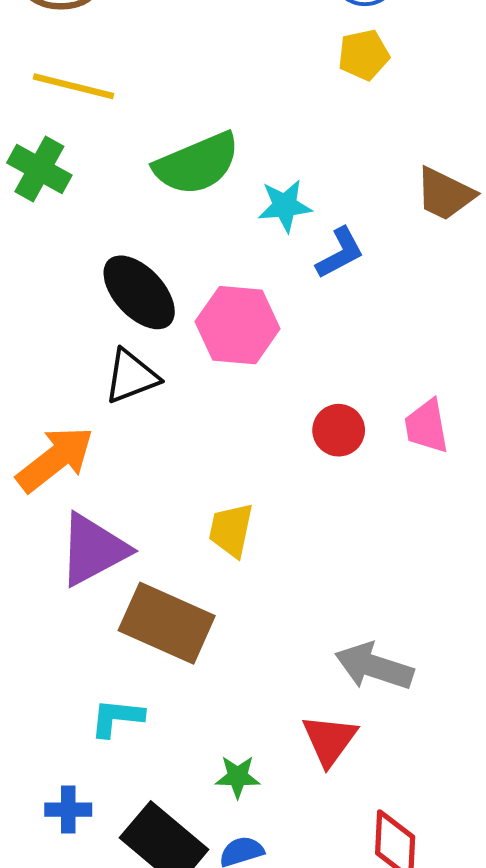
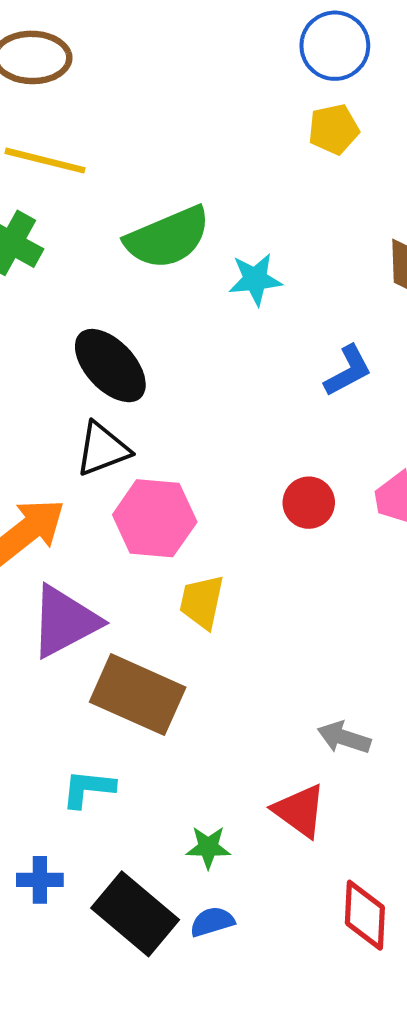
blue L-shape: (340, 253) -> (348, 371), moved
pink hexagon: (238, 325) -> (155, 518), moved
gray arrow: (374, 666) -> (344, 738), size x0.7
red triangle: (329, 740) -> (300, 811), turned -30

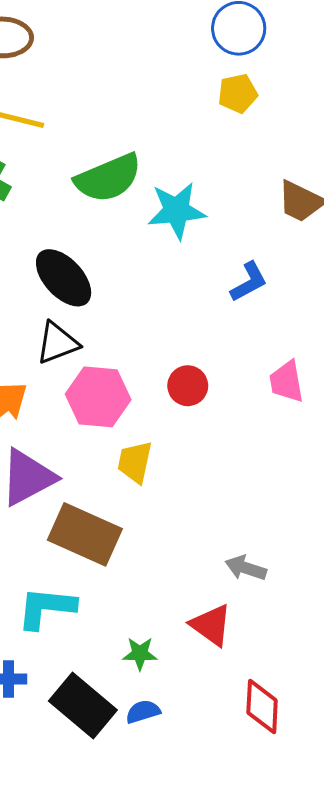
cyan star: (255, 279) -> (177, 211), size x1.4
red circle: (309, 503) -> (188, 386), moved
cyan L-shape: (88, 789) -> (46, 608), size x1.4

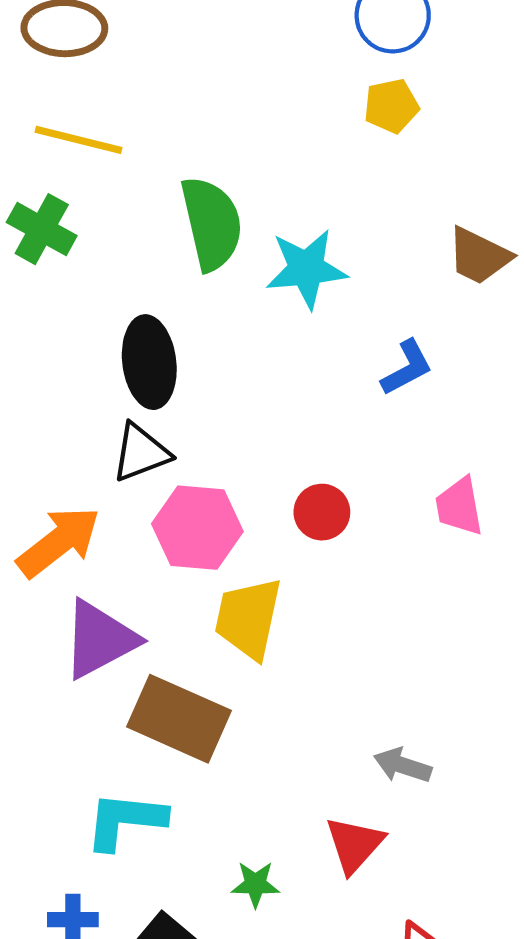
green semicircle: (108, 178) -> (212, 223), turned -80
black ellipse: (64, 278) -> (149, 362), turned 36
yellow trapezoid: (135, 462) -> (248, 618), size x1.4
red triangle: (211, 625) -> (354, 845), turned 36

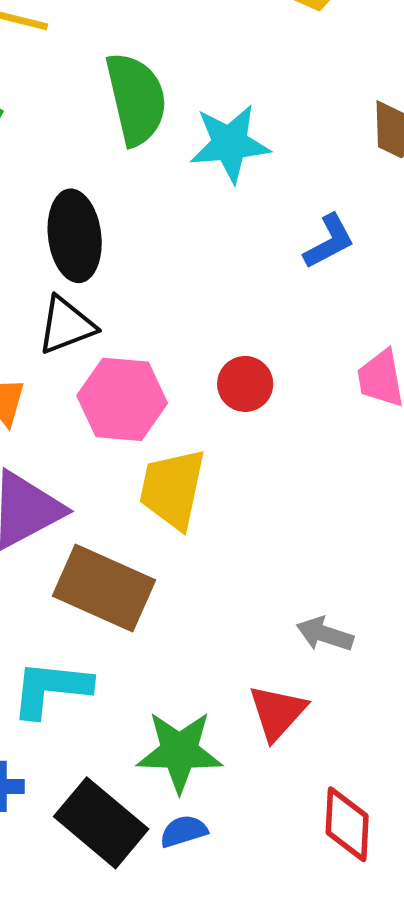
green star: (255, 884) -> (179, 752), size x1.8

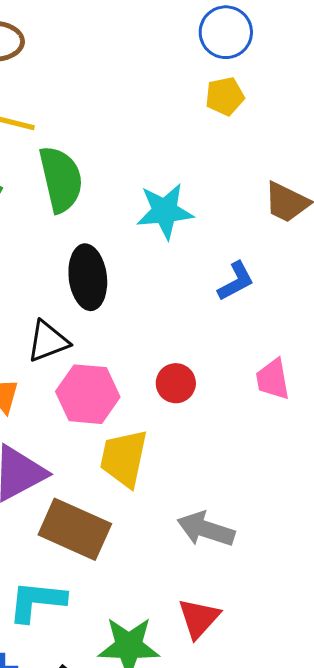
green semicircle: (136, 99) -> (61, 179), moved
black ellipse: (75, 236) -> (88, 277), moved
gray arrow: (325, 634) -> (206, 529), moved, size x1.4

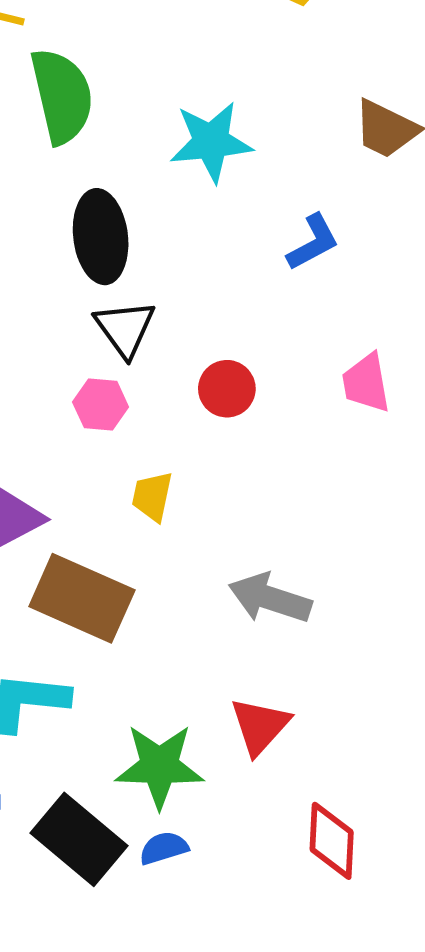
black triangle: (48, 341) -> (125, 328), moved, turned -45
pink hexagon: (88, 394) -> (101, 404), size x0.6
yellow trapezoid: (124, 458) -> (152, 496), size x0.6

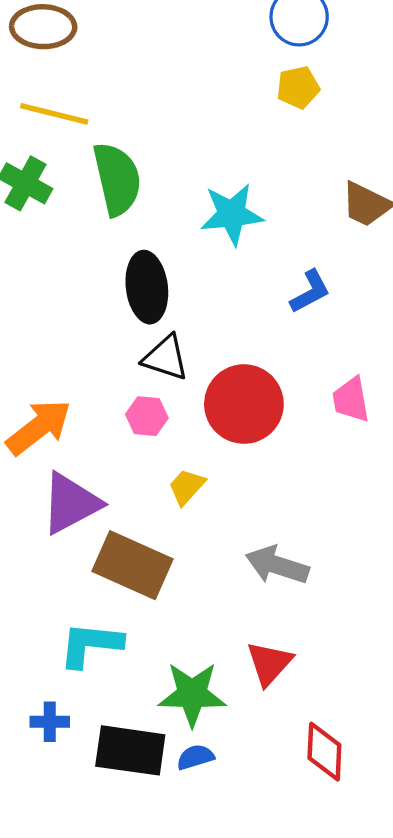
black triangle: (125, 328) -> (166, 358), turned -36
red circle: (227, 389) -> (244, 404), size x1.8
yellow trapezoid: (152, 496) -> (187, 487), turned 30
black rectangle: (79, 839) -> (130, 750), turned -32

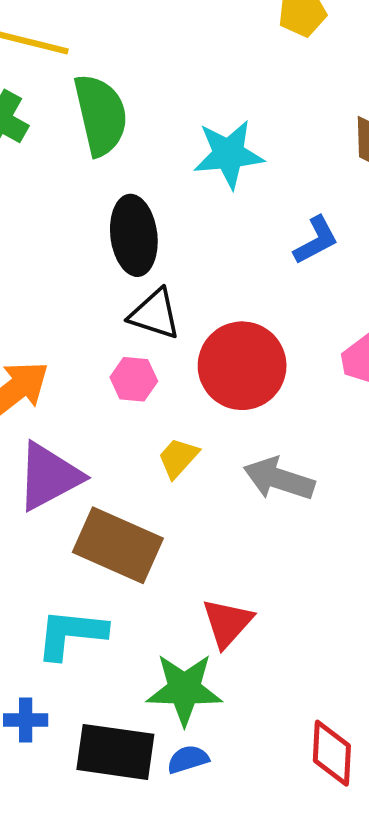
gray arrow: (277, 565) -> (279, 479), moved
red triangle: (269, 663) -> (227, 623), moved

